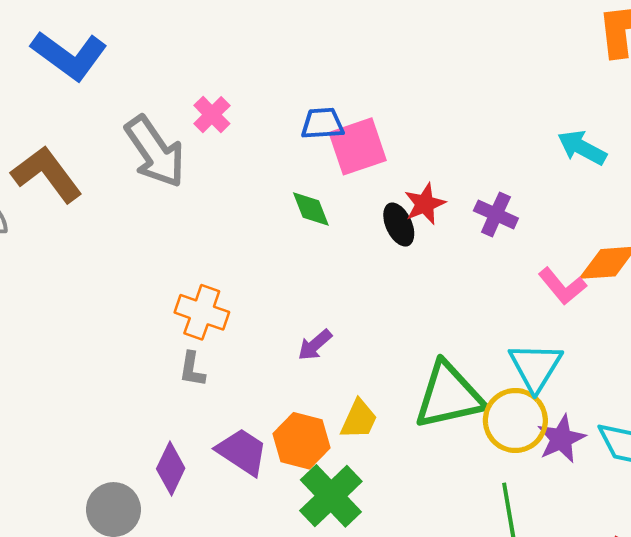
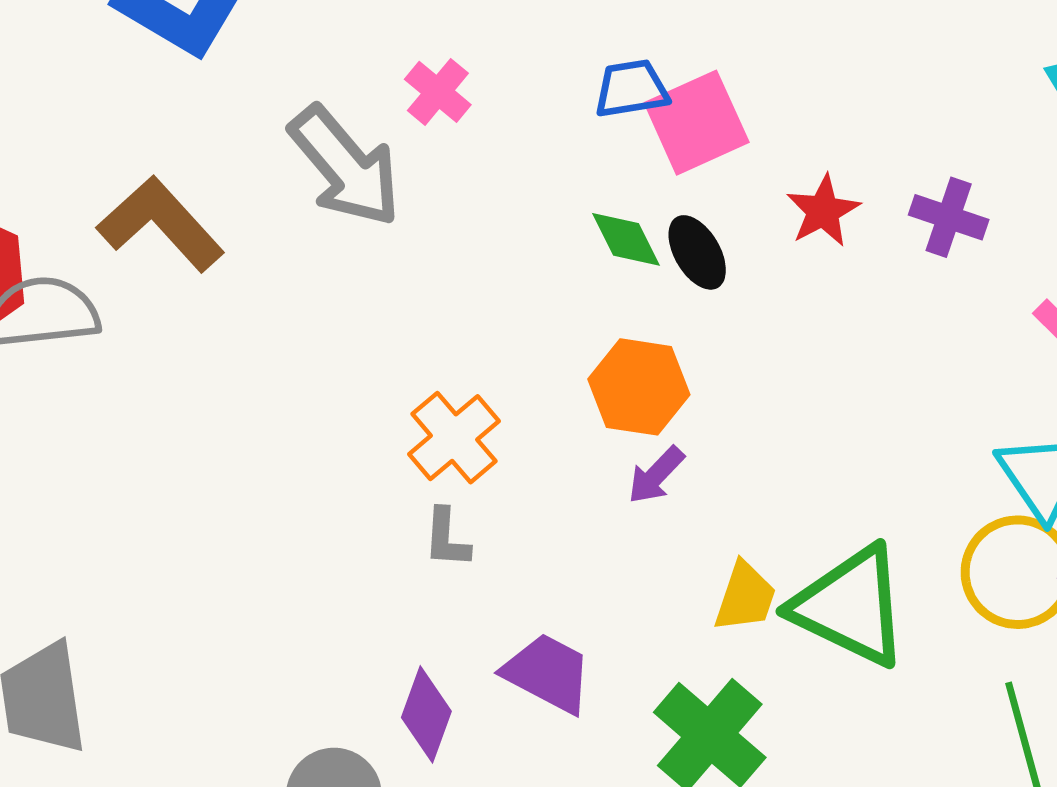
black ellipse: (399, 225) -> (697, 252), moved
orange cross: (202, 312) -> (454, 438), turned 36
green triangle: (449, 396) -> (850, 606), moved, turned 44
orange hexagon: (301, 441) -> (639, 387), moved

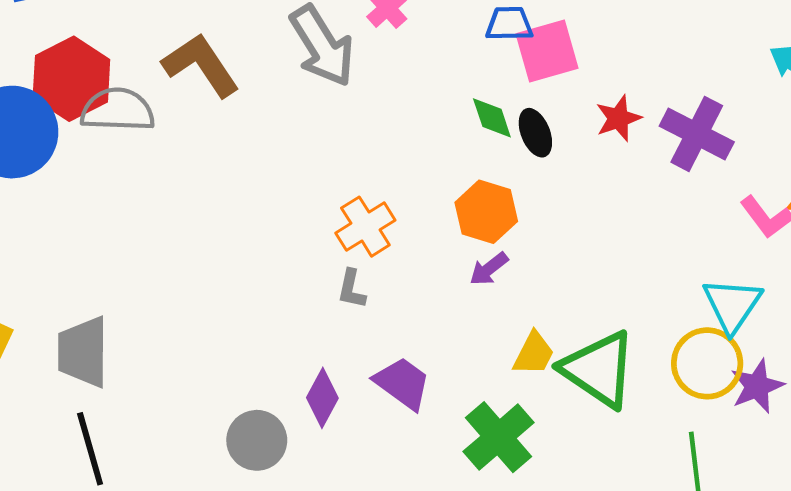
purple cross: (949, 217) -> (697, 134), size x1.5

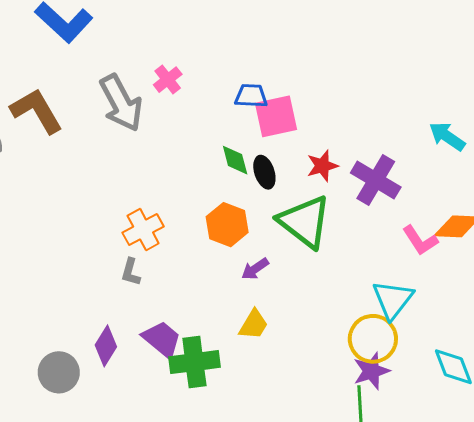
purple arrow: (489, 269) -> (255, 269), moved
green triangle: (599, 369) -> (305, 222), moved
purple star: (757, 386) -> (371, 371), moved
green cross: (499, 437) -> (194, 362), moved, turned 30

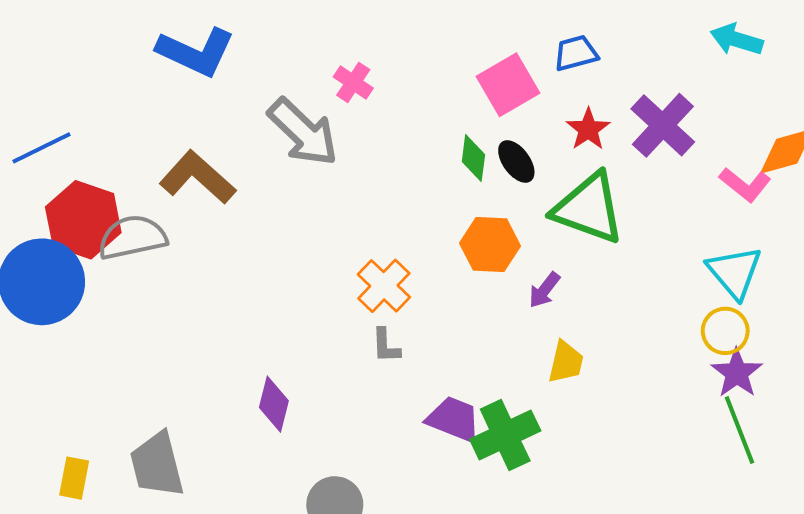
blue trapezoid: (251, 96) -> (576, 53), moved
green diamond: (235, 160) -> (473, 158), turned 40
purple cross: (376, 180) -> (663, 125), turned 30
yellow circle: (373, 339) -> (725, 331), size x0.7
purple diamond: (106, 346) -> (274, 404), moved

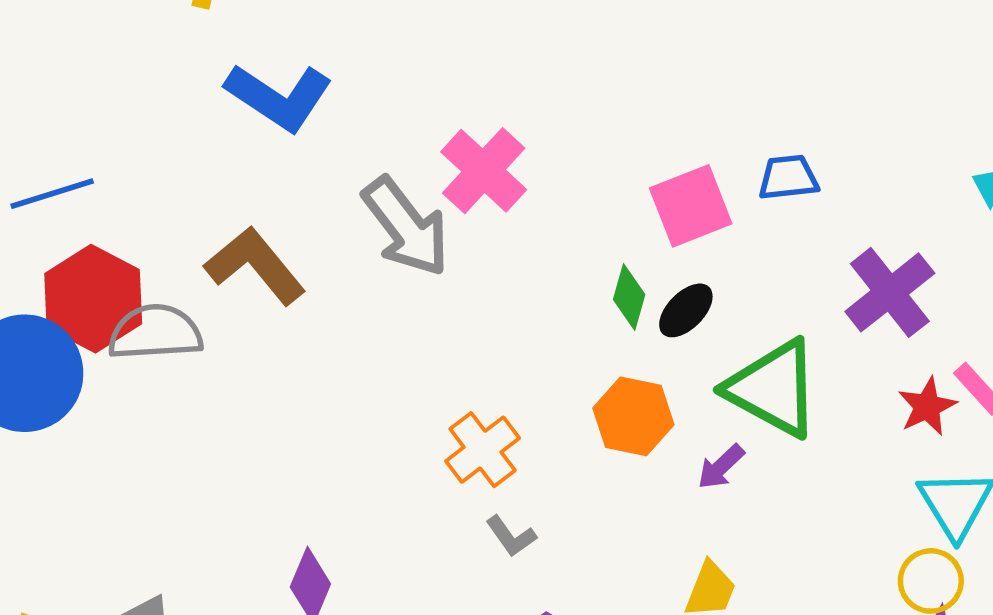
pink cross: (353, 82) -> (484, 171), size x1.6
red star: (588, 129) -> (927, 407), moved
black ellipse: (516, 161) -> (686, 310), turned 72
purple arrow: (544, 290) -> (721, 467), moved
gray L-shape: (386, 346) -> (511, 536), moved, turned -42

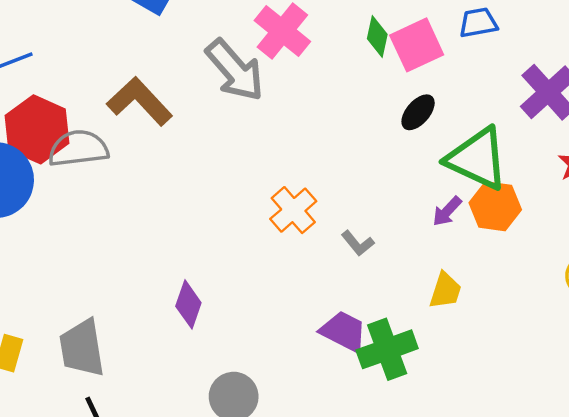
green diamond: (629, 297) -> (377, 36), moved
orange hexagon: (633, 416) -> (495, 206), moved
gray L-shape: (511, 536) -> (358, 243), moved

